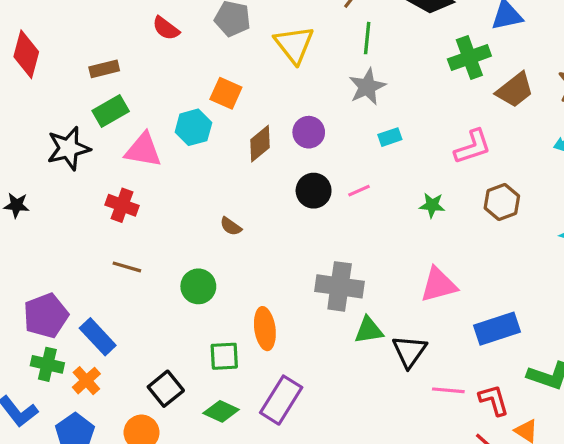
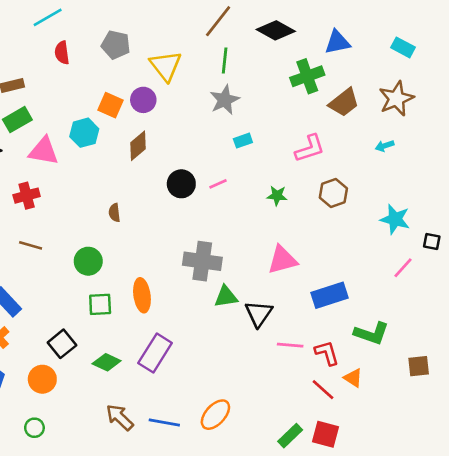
red semicircle: (166, 28) -> (62, 53), turned 45
purple circle: (309, 132) -> (143, 100), moved
red cross: (122, 205) -> (27, 196), turned -35
brown semicircle: (231, 226) -> (114, 213), turned 48
green square: (224, 356) -> (100, 304), moved

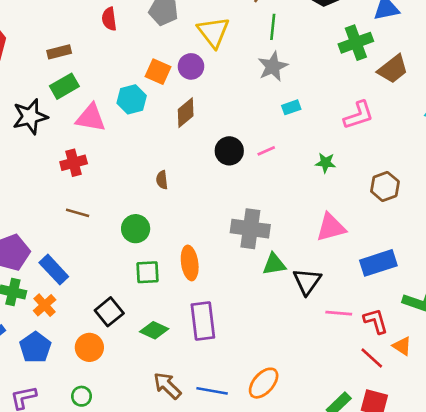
brown hexagon: (333, 193) -> (385, 186), moved
purple rectangle: (155, 353) -> (203, 321), turned -39

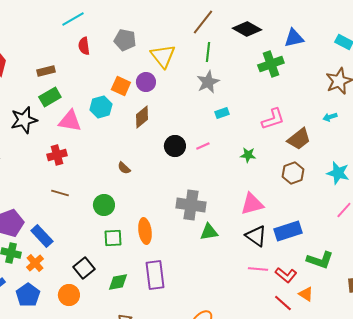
brown trapezoid: (393, 69) -> (299, 139), moved
brown semicircle: (162, 180) -> (124, 168), turned -40
black triangle: (307, 281) -> (256, 236), moved, turned -30
red L-shape: (376, 321) -> (286, 275), turned 145
green diamond: (154, 330) -> (118, 282), turned -35

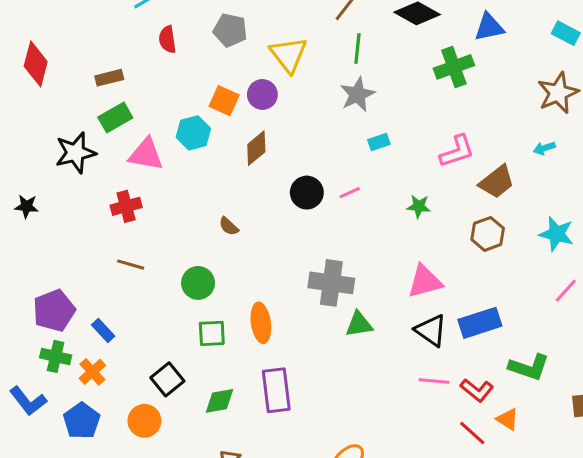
blue rectangle: (42, 236) -> (103, 330), size x0.7

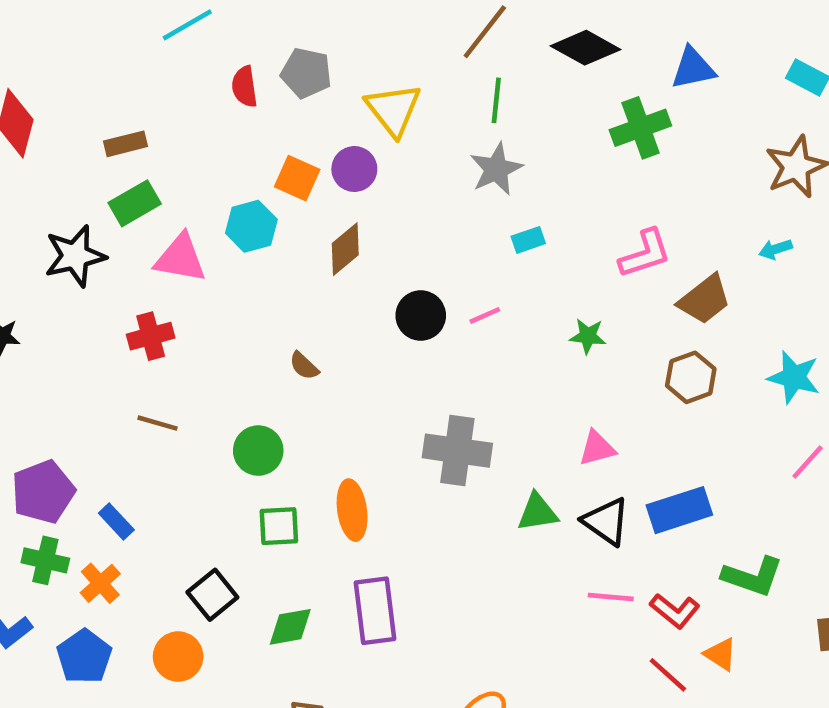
red semicircle: (167, 39) -> (244, 87), moved
pink triangle: (425, 281) -> (597, 448), size x0.7
green triangle: (359, 324) -> (537, 512), moved

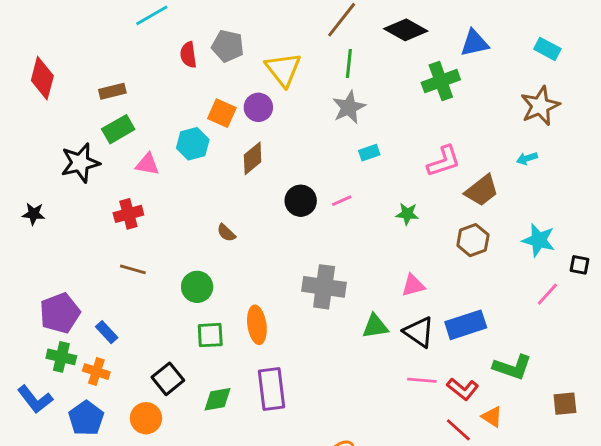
pink triangle: (180, 258) -> (147, 164), size x0.7
orange cross: (100, 583) -> (96, 372), turned -30

